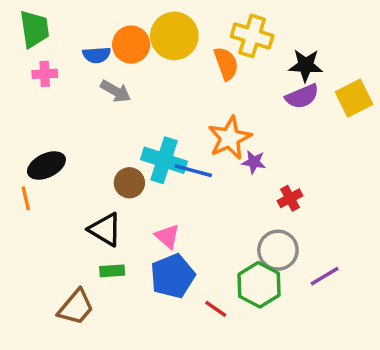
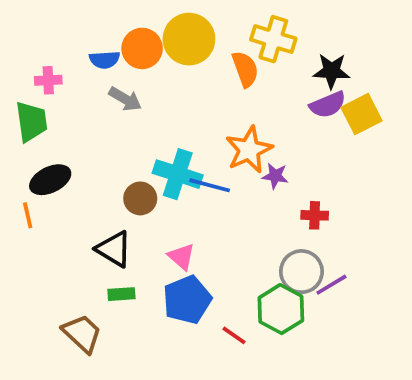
green trapezoid: (34, 29) -> (31, 122), moved
yellow square: (354, 98) -> (361, 114), moved
red cross: (290, 198) -> (315, 215), turned 30
purple line: (325, 276) -> (331, 285), moved
brown trapezoid: (76, 307) -> (82, 333), turned -87

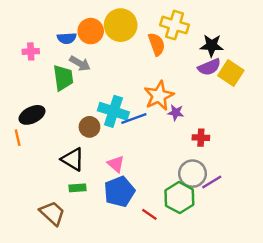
yellow square: (361, 114) -> (231, 73), turned -30
green trapezoid: (31, 122) -> (63, 78), moved
blue line: (210, 185) -> (134, 119), turned -35

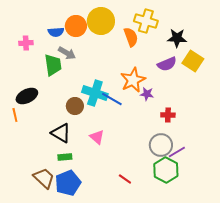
purple semicircle: (209, 67) -> (167, 64), moved
blue line: (134, 119) -> (112, 99), turned 50
blue pentagon: (119, 192) -> (68, 183), moved
green hexagon: (179, 198) -> (166, 170), moved

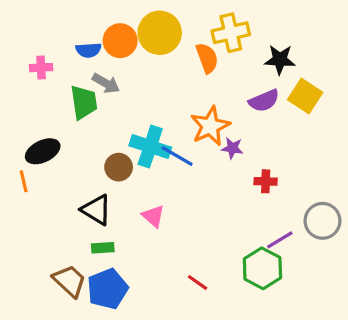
yellow cross: (146, 21) -> (231, 33), turned -30
gray circle: (161, 145) -> (322, 221), moved

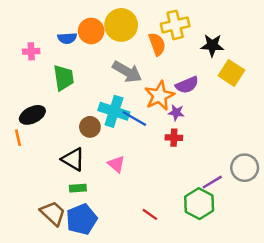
gray arrow: (106, 83) -> (127, 72), moved, size x1.4
purple semicircle: (264, 101) -> (187, 85), moved
red cross: (266, 181) -> (174, 138), moved

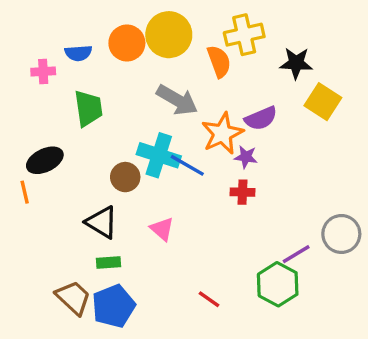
blue semicircle: (67, 38) -> (78, 53), moved

